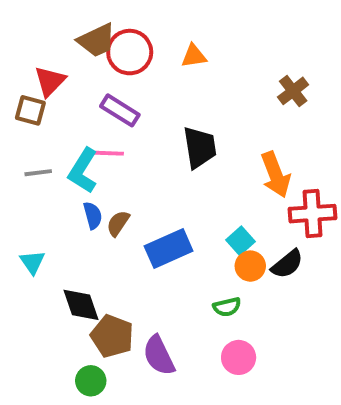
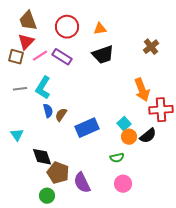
brown trapezoid: (97, 40) -> (28, 21), moved, turned 95
black trapezoid: (200, 147) -> (103, 55), moved, turned 80
pink line: (108, 153) -> (40, 56), moved, turned -35

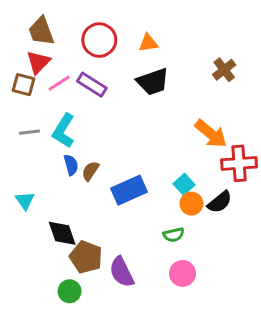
orange arrow: (142, 90) -> (211, 134), turned -30

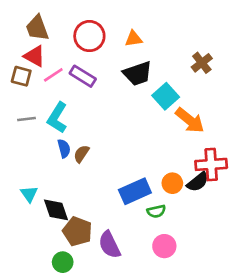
red triangle: (38, 62) -> (35, 56), turned -45
red cross: (239, 163) -> (211, 164), moved
cyan square: (184, 184) -> (166, 96), moved, size x1.4
blue rectangle: (129, 190) -> (135, 191), moved
cyan triangle: (25, 201) -> (29, 194), moved

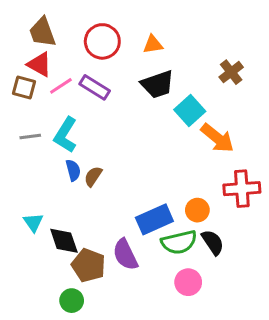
black semicircle: (198, 182) -> (213, 242), moved, turned -85
green semicircle: (156, 211) -> (179, 242), size x1.6
purple semicircle: (109, 245) -> (125, 255), moved

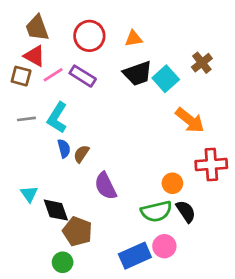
cyan square: (190, 110) -> (166, 79), moved
blue rectangle: (154, 219) -> (135, 256), moved
purple semicircle: (125, 255) -> (105, 186), moved

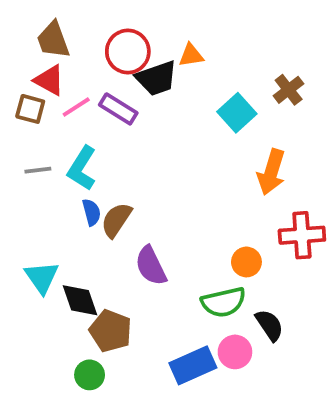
black trapezoid: (138, 73) -> (157, 78), moved
orange arrow: (190, 120) -> (271, 172), turned 68
brown semicircle: (81, 154) -> (116, 220), size x1.4
cyan triangle: (29, 194) -> (42, 277), size x1.4
black semicircle: (186, 211) -> (269, 325), moved

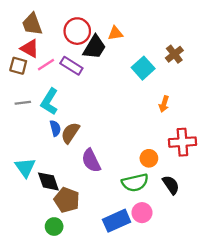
black trapezoid: (157, 78) -> (95, 47), turned -40
orange arrow: (271, 172) -> (164, 104), size x0.6
black semicircle: (269, 325) -> (171, 185), moved

